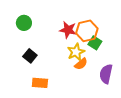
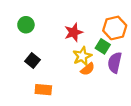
red star: (68, 30) -> (74, 32), turned -30
orange hexagon: (87, 31) -> (115, 28), moved
purple semicircle: (106, 74) -> (115, 63), moved

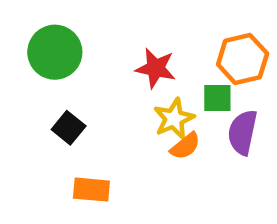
green circle: (26, 25) -> (55, 52), size x1.5
red star: (74, 32) -> (156, 68), turned 30
green square: (103, 46) -> (217, 98), turned -32

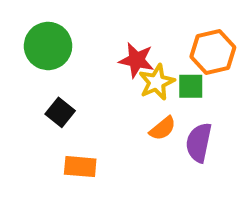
yellow star: (174, 119) -> (157, 82), moved
purple semicircle: (243, 132) -> (199, 142), moved

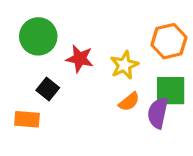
red star: (136, 60) -> (80, 59), moved
green square: (191, 86) -> (171, 91), moved, size x1.5
orange rectangle: (80, 167) -> (27, 119), moved

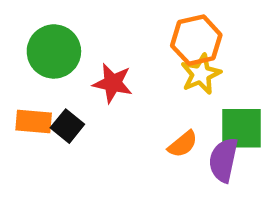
orange hexagon: (169, 41) -> (196, 40), moved
yellow star: (124, 65) -> (201, 74), moved
orange rectangle: (27, 119) -> (34, 122), moved

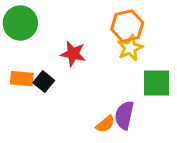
green circle: (54, 51) -> (20, 23), moved
orange semicircle: (183, 144) -> (105, 124), moved
purple semicircle: (223, 160) -> (124, 115), moved

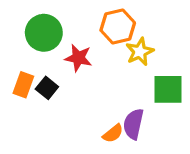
green circle: (20, 23) -> (44, 33), moved
orange hexagon: (127, 26) -> (118, 26), moved
orange rectangle: (22, 79) -> (23, 85), turned -75

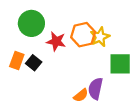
orange hexagon: (118, 26) -> (83, 35), moved

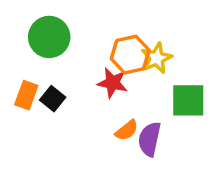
red star: (56, 41) -> (113, 83), moved
orange semicircle: (81, 95) -> (127, 130), moved

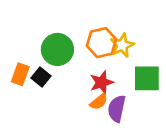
green circle: (49, 37) -> (57, 49), moved
red star: (113, 83) -> (102, 82), moved, turned -30

